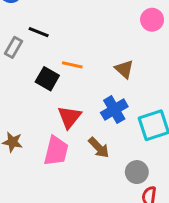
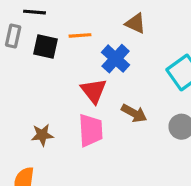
black square: (47, 79) -> (45, 46), moved
blue cross: (114, 110) -> (116, 59), moved

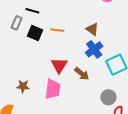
blue cross: (116, 59) -> (94, 49), moved
brown arrow: (134, 113) -> (82, 74), moved

